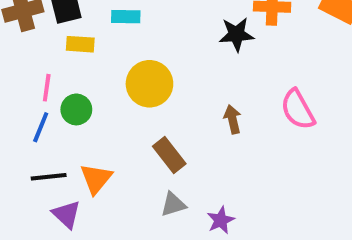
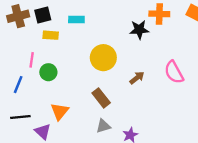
yellow circle: (149, 84) -> (103, 58), moved
brown arrow: (233, 119) -> (137, 78), turned 64
blue line: (41, 127) -> (18, 85), moved
black line: (49, 177) -> (20, 117), moved

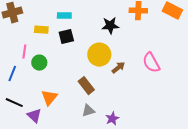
black square: (43, 15) -> (66, 37), moved
black star: (139, 30) -> (110, 26), moved
yellow circle: (103, 58) -> (99, 55), moved
black line: (20, 117) -> (14, 103), turned 30

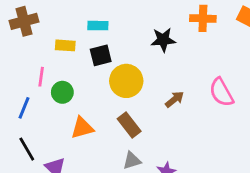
yellow circle: (99, 55) -> (126, 81), moved
orange triangle: (49, 98) -> (82, 128), moved, turned 36
black line: (14, 103) -> (27, 149), turned 36

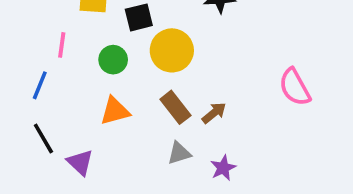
green circle: (62, 92) -> (113, 60), moved
pink semicircle: (221, 92) -> (295, 87), moved
brown arrow: (175, 99) -> (214, 113), moved

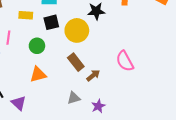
yellow circle: (172, 50) -> (77, 30), moved
pink semicircle: (295, 87) -> (125, 61), moved
brown rectangle: (175, 107) -> (76, 62), moved

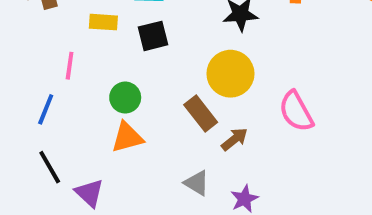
yellow circle: (77, 30) -> (230, 74), moved
green circle: (37, 46) -> (125, 98), moved
gray triangle: (74, 98) -> (197, 183), turned 48

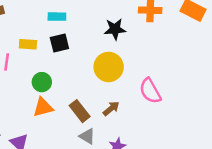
yellow rectangle: (103, 22) -> (28, 44), moved
brown rectangle: (201, 113) -> (80, 111), moved

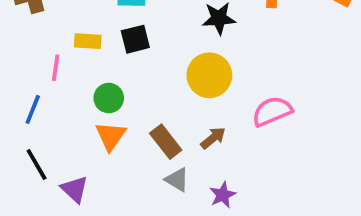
pink semicircle: (150, 91) -> (272, 111), turned 96
orange triangle: (43, 107) -> (111, 136), turned -40

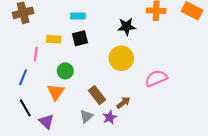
orange triangle: (111, 136) -> (56, 92), moved
brown arrow: (213, 138) -> (123, 103), moved
gray triangle: (177, 180) -> (86, 116), moved, turned 48
purple star: (223, 195) -> (110, 117), moved

